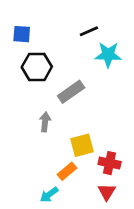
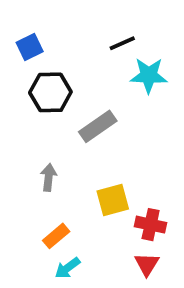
blue square: (22, 34) -> (30, 47), turned -30
gray arrow: (45, 122) -> (49, 177), moved
orange rectangle: (67, 171) -> (56, 236), moved

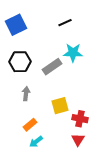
blue square: (30, 47) -> (16, 25), size x1.5
cyan star: (149, 75) -> (73, 53), moved
black hexagon: (50, 92) -> (20, 62), moved

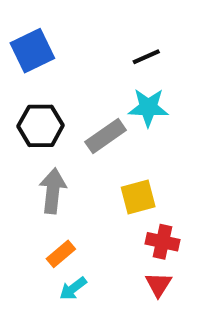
black line: (65, 23) -> (146, 57), moved
gray arrow: (26, 94) -> (53, 191), size x1.5
yellow square: (60, 106) -> (138, 197), moved

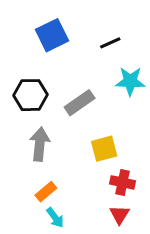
blue square: (32, 51) -> (52, 35), moved
cyan star: (148, 108) -> (130, 81), moved
cyan arrow: (73, 288) -> (55, 218), turned -90

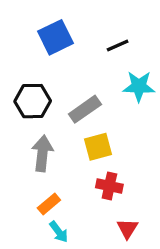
yellow square: (104, 149) -> (98, 147), moved
red cross: (123, 182) -> (109, 186), moved

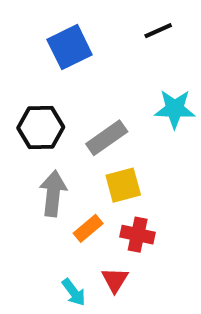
black line: (118, 45) -> (158, 31), moved
orange rectangle: (49, 204) -> (88, 228), moved
red triangle: (127, 229) -> (115, 280), moved

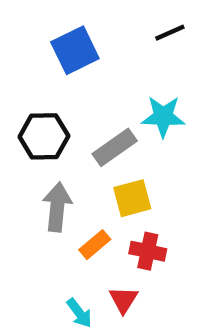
cyan star: (175, 109) -> (163, 116), moved

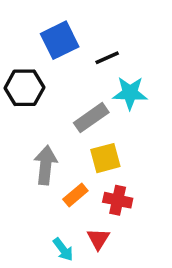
black line: (170, 33) -> (107, 58), moved
black hexagon: (44, 136) -> (24, 88), moved

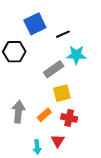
gray arrow: (46, 165) -> (18, 112), moved
cyan arrow: (63, 249) -> (37, 147), turned 32

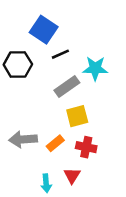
blue square: (35, 24) -> (44, 30), turned -30
black line: (63, 34) -> (60, 54), moved
gray arrow: (18, 112) -> (23, 139), turned -100

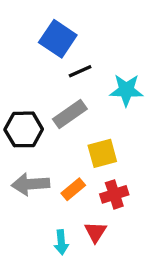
black hexagon: (18, 64) -> (24, 129), moved
gray rectangle: (67, 86) -> (70, 114), moved
red cross: (86, 147) -> (114, 194), turned -30

